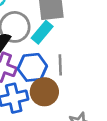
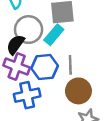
brown circle: (44, 92) -> (78, 91), moved

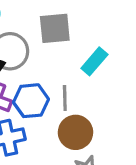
cyan rectangle: (54, 35) -> (94, 61), moved

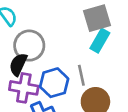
gray square: (55, 28) -> (97, 18), moved

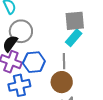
gray line: (81, 75) -> (64, 61), moved

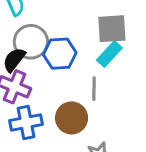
blue hexagon: (34, 62) -> (60, 54), moved
brown circle: (62, 82) -> (72, 118), moved

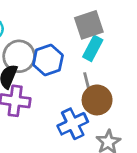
brown circle: (72, 118) -> (97, 100), moved
blue cross: (26, 122) -> (73, 124), moved

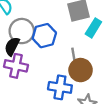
cyan rectangle: (93, 48) -> (93, 28), moved
blue cross: (73, 124) -> (60, 87), turned 30

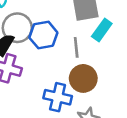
gray line: (74, 56) -> (76, 47), moved

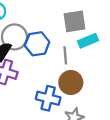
cyan rectangle: (102, 30) -> (88, 41), turned 30

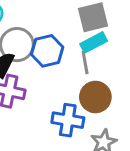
cyan rectangle: (88, 41) -> (94, 42), moved

